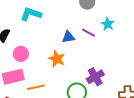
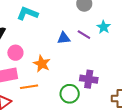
orange star: (57, 59) -> (42, 64), moved
purple cross: (95, 77) -> (89, 79), turned 36

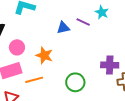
purple cross: (89, 79) -> (110, 65), moved

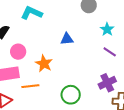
purple line: (83, 22) -> (110, 52), moved
purple cross: (110, 65) -> (107, 83), turned -36

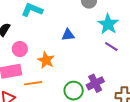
cyan star: (107, 29) -> (108, 24), size x1.5
purple cross: (107, 83) -> (95, 83), moved

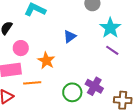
blue triangle: (68, 35) -> (70, 36), turned -32
purple cross: (95, 83) -> (94, 86), turned -36

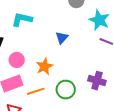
orange star: (46, 61) -> (44, 66), turned 30
green circle: (72, 92) -> (66, 90), moved

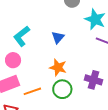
cyan L-shape: (22, 19) -> (22, 36), moved, turned -50
orange star: (44, 66) -> (58, 68), moved, turned -30

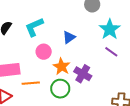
pink circle: (13, 60) -> (44, 52), moved
purple cross: (94, 80) -> (83, 74), moved

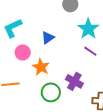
purple cross: (83, 74) -> (74, 81), moved
green circle: (60, 89) -> (51, 92), moved

